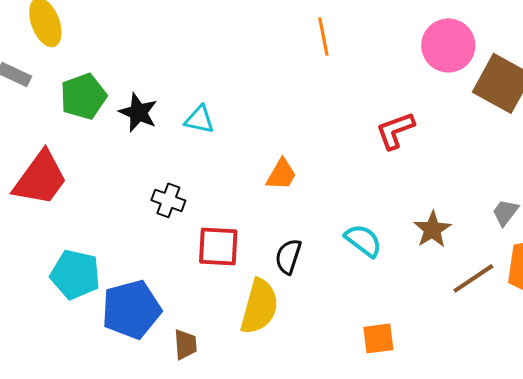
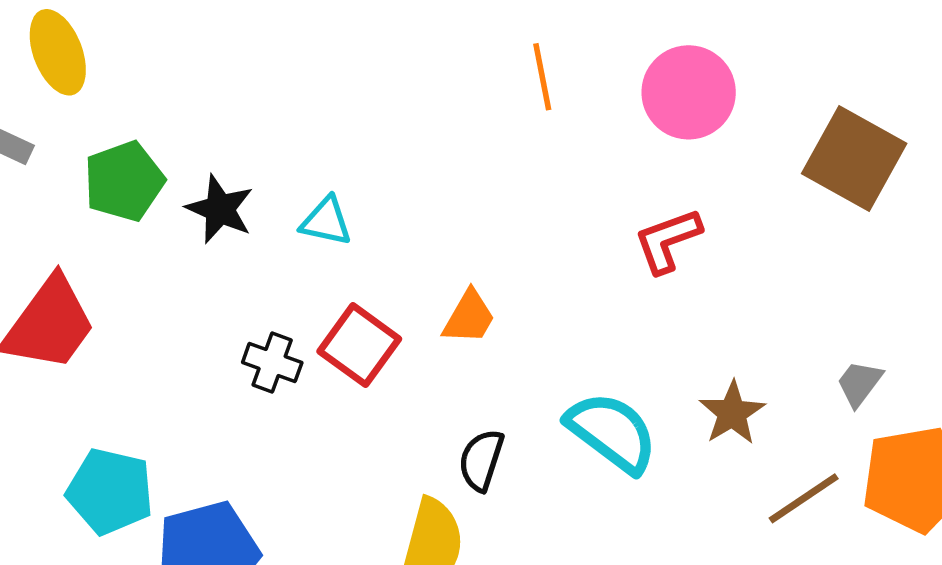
pink circle: (448, 45) -> (689, 92), moved
cyan semicircle: (363, 240) -> (612, 432), size x1.4
red square: (218, 246) -> (359, 345), moved, turned 33

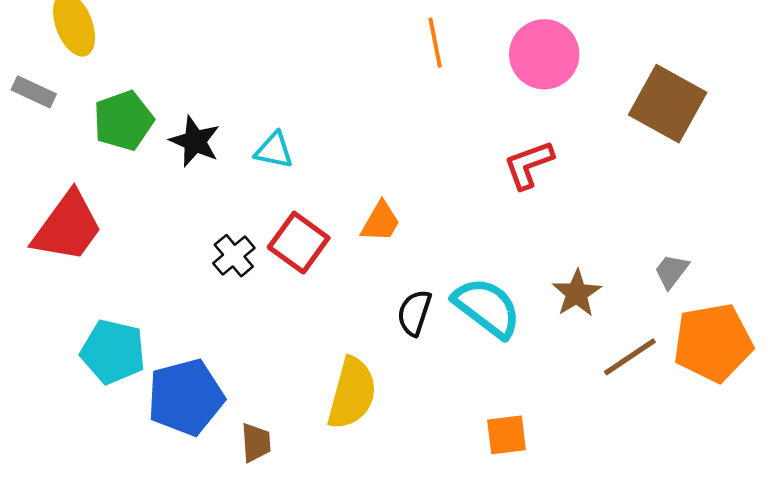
black cross: (272, 362) -> (234, 256), turned 30
black semicircle: (481, 460) -> (414, 313), moved

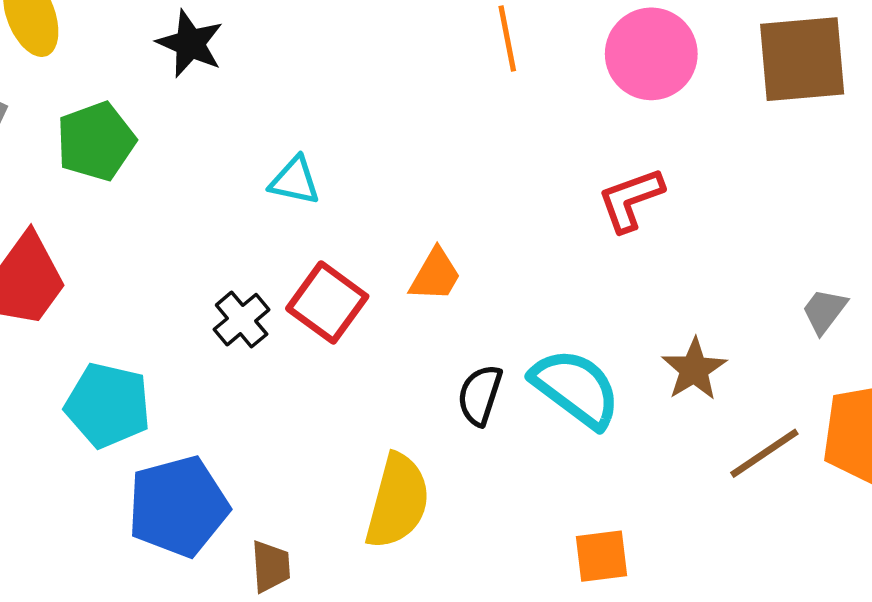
brown square: (668, 104) -> (802, 59), moved, turned -34
black star: (195, 141) -> (190, 44), moved
gray trapezoid: (671, 271) -> (824, 311), moved
cyan pentagon: (113, 352) -> (108, 405), moved

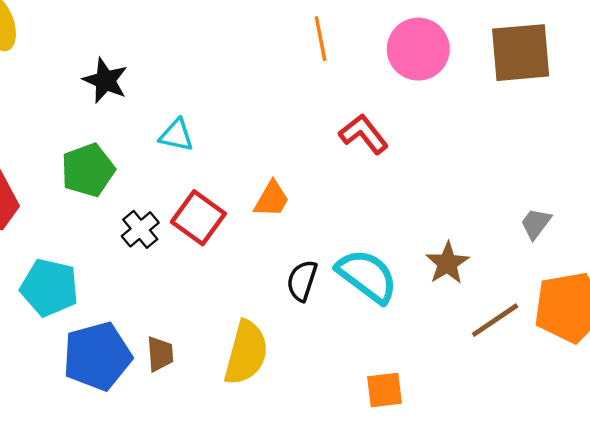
black star: (190, 44) -> (105, 80), moved
green pentagon: (96, 141) -> (88, 170), moved
red L-shape: (631, 200) -> (364, 134), moved, turned 72
brown trapezoid: (271, 566) -> (160, 354), moved

